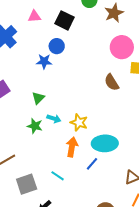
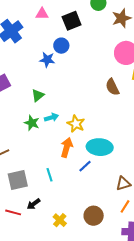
black square: (64, 20) -> (72, 21), turned 36
cyan arrow: (54, 119) -> (51, 117), turned -40
cyan line: (58, 176) -> (50, 175), turned 32

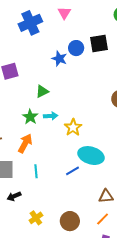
pink triangle: (42, 14) -> (64, 13), turned 48
black square: (72, 21) -> (99, 43), moved
orange arrow: (67, 147) -> (25, 143), moved

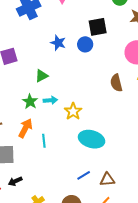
blue circle: (76, 48) -> (85, 44), moved
cyan line: (36, 171) -> (44, 141), moved
blue line: (72, 171) -> (84, 175), moved

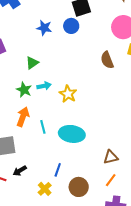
cyan ellipse: (92, 139) -> (72, 134), moved
blue line: (84, 175) -> (58, 170), moved, turned -32

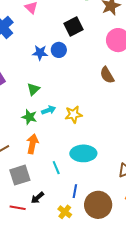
blue circle: (71, 26) -> (59, 50), moved
yellow star: (68, 94) -> (74, 114), turned -30
cyan line: (43, 127) -> (56, 168), moved
brown circle: (79, 187) -> (98, 205), size x1.4

